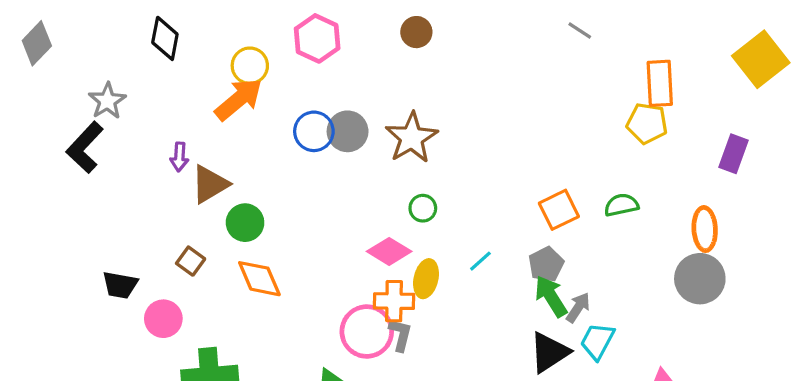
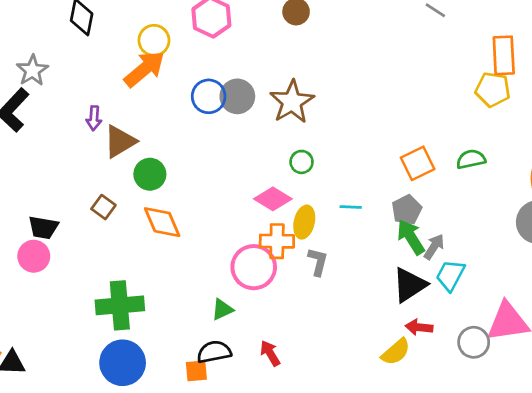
cyan line: (480, 261) -> (351, 207), turned 45
pink circle: (163, 319) -> (34, 256), moved
gray L-shape: (400, 335) -> (318, 262), moved

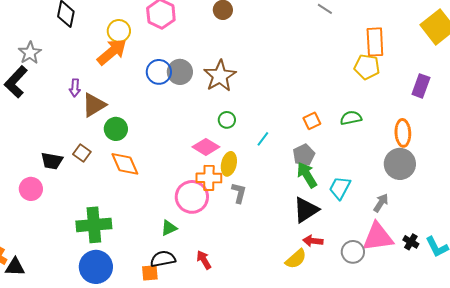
orange square: (418, 163) -> (312, 121), size x0.7
cyan line: (351, 207) -> (263, 139), moved, turned -56
black trapezoid: (43, 228) -> (52, 161), moved
gray arrow: (434, 247) -> (381, 203), moved
cyan trapezoid: (450, 275) -> (340, 188), moved

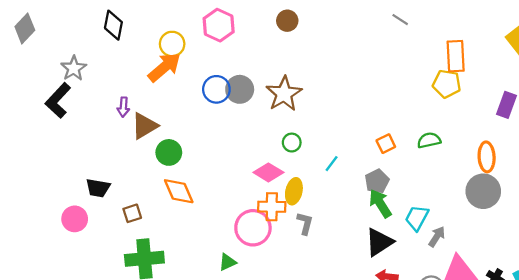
brown square: (82, 153) -> (132, 213), moved, turned 36
gray arrow: (381, 203) -> (437, 237), moved

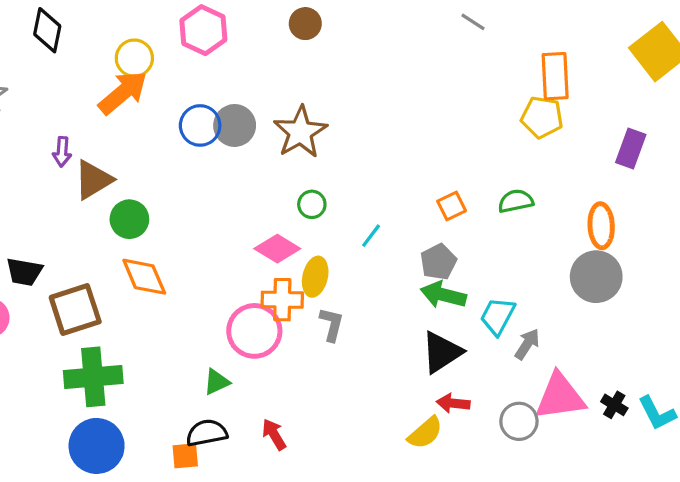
green arrow: (380, 203) -> (443, 295), turned -44
brown square: (132, 213) -> (75, 310), size x1.8

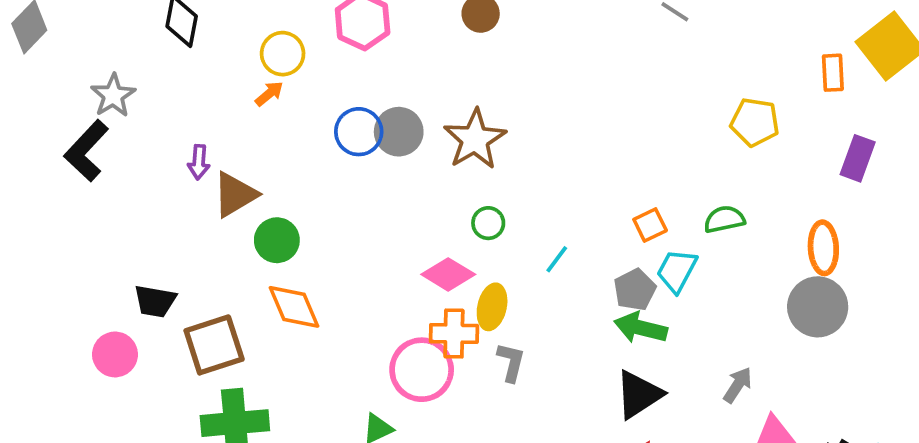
orange rectangle: (555, 76) -> (833, 73), moved, size x0.7
orange arrow: (123, 93) -> (269, 94), size x0.5
cyan trapezoid: (498, 316) -> (677, 271), moved

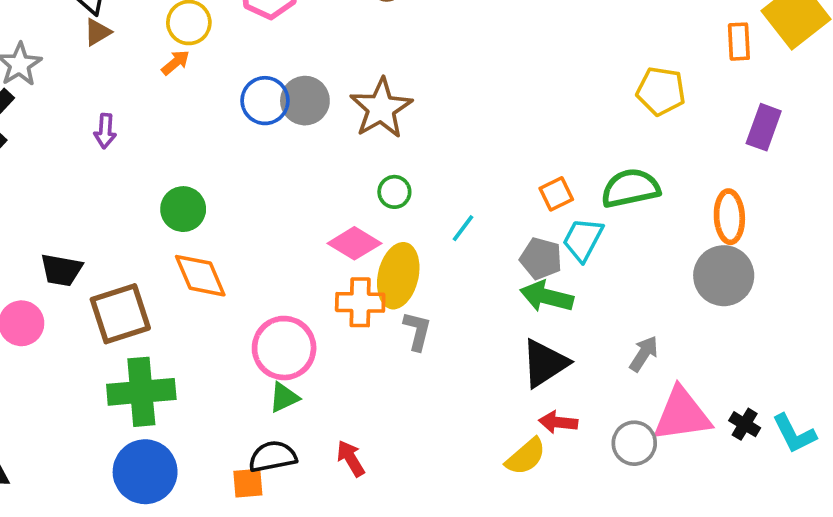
brown triangle: (235, 195) -> (98, 32), moved, size x0.6
green semicircle: (724, 219) -> (630, 188), size x1.4
gray pentagon: (635, 290) -> (541, 259), turned -30
yellow ellipse: (492, 307) -> (398, 276), size x1.4
pink circle: (422, 370) -> (284, 348), moved

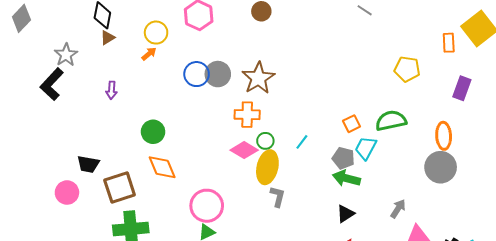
green circle: (394, 192) -> (265, 141), moved
orange cross: (360, 302) -> (247, 115), moved
black triangle: (545, 363) -> (345, 214), size x0.7

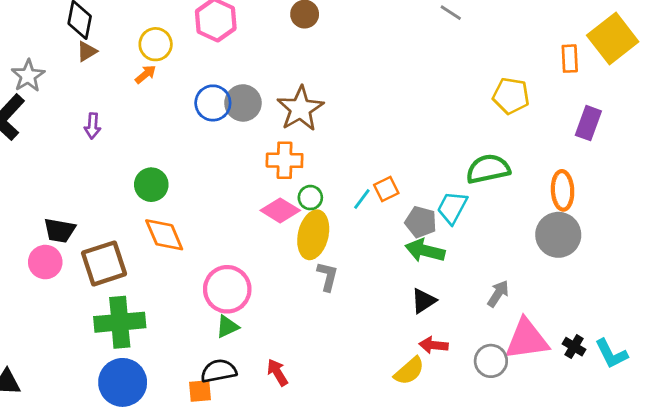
orange square: (351, 124) -> (386, 189), moved
pink circle: (67, 193) -> (45, 262), moved

